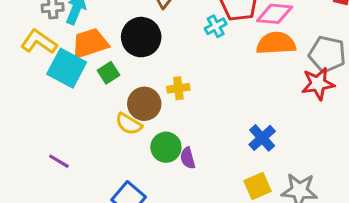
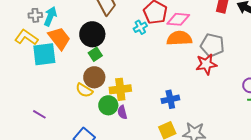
orange trapezoid: (90, 43) -> (59, 38), turned 70
cyan square: (67, 68) -> (44, 54), turned -35
green square: (109, 73) -> (95, 54), moved
yellow cross: (178, 88) -> (120, 89), moved, size x1.5
blue cross: (262, 138) -> (170, 99), turned 30

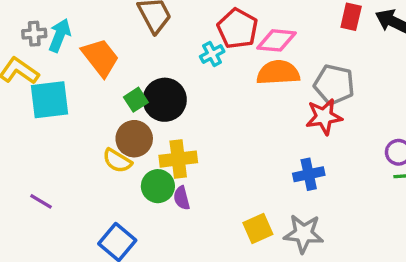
black circle: (92, 34) -> (165, 100), moved
orange trapezoid: (59, 38) -> (100, 57), moved
blue cross: (170, 99) -> (309, 174), moved

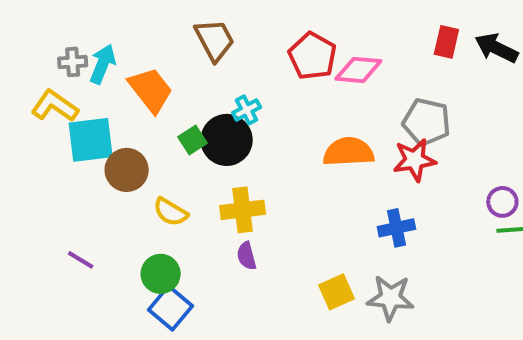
cyan cross: (212, 54) -> (247, 110), moved
orange semicircle: (278, 73) -> (348, 152), moved
brown circle: (134, 139) -> (127, 170), moved
green circle: (158, 186) -> (161, 274), moved

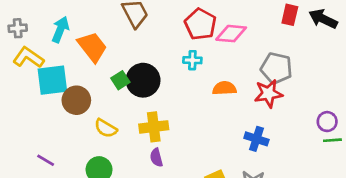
gray cross: (73, 62) -> (18, 28), moved
cyan cross: (247, 110) -> (192, 60), moved, turned 30
orange semicircle: (348, 152) -> (224, 88), size x0.7
blue cross: (396, 228) -> (256, 139), turned 30

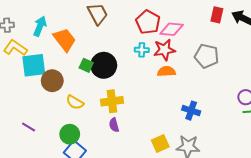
green square: (120, 80) -> (86, 65), turned -32
red star: (268, 94) -> (164, 50), moved

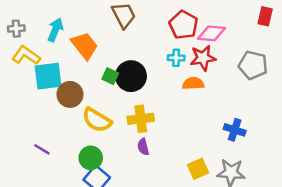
orange semicircle: (166, 71) -> (193, 83), moved
yellow semicircle: (75, 102) -> (97, 120), size x1.4

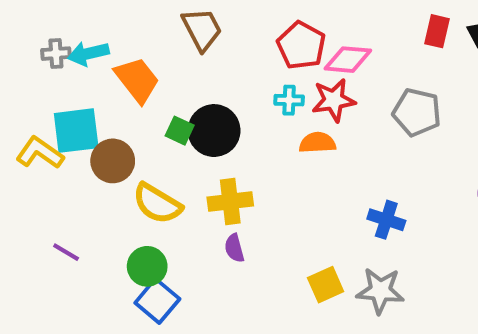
gray cross: (16, 29) -> (56, 54), moved
cyan arrow: (55, 30) -> (88, 54), turned -125
yellow L-shape: (26, 55) -> (40, 153), moved

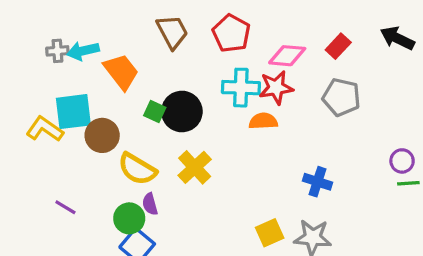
red rectangle: (437, 31) -> (338, 46), moved, turned 30
red pentagon: (301, 45) -> (231, 33), moved
cyan cross: (289, 100) -> (241, 88), size x1.6
yellow cross: (230, 201) -> (195, 167), turned -36
purple semicircle: (234, 248) -> (150, 204), moved

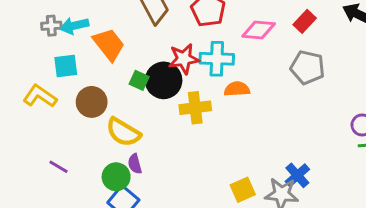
red star: (276, 88) -> (184, 59), moved
cyan square: (73, 112) -> (66, 66), moved, size x0.7
yellow cross: (195, 167) -> (195, 108), moved, turned 36
blue cross: (317, 182) -> (297, 175), moved, turned 30

